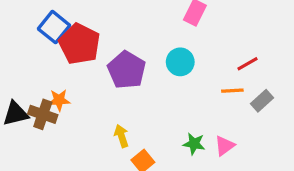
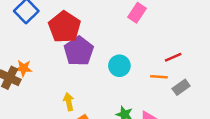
red pentagon: (80, 44) -> (64, 27), moved
cyan circle: (180, 62) -> (119, 66), moved

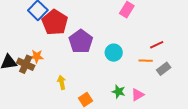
red pentagon: (64, 27) -> (55, 22), moved
yellow arrow: (69, 102) -> (62, 82), moved

